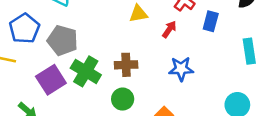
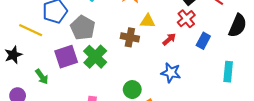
brown cross: (126, 65) -> (130, 37), moved
green circle: (123, 99) -> (132, 90), moved

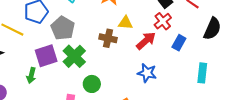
red arrow: (169, 39) -> (146, 41), size x1.5
green arrow: (42, 77) -> (31, 75), moved, turned 49
green circle: (132, 90) -> (92, 84), moved

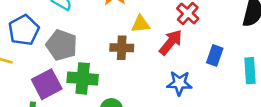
blue rectangle: (179, 43) -> (215, 55), moved
green cross: (74, 56) -> (83, 78), turned -30

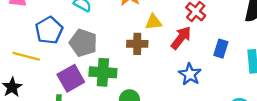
blue star: (179, 83) -> (190, 74), turned 30

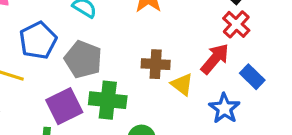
yellow triangle: (154, 22) -> (182, 84), moved, turned 42
blue rectangle: (221, 49) -> (252, 77), moved, turned -66

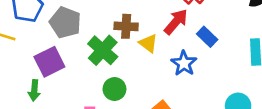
green cross: (108, 100) -> (103, 50), moved, turned 36

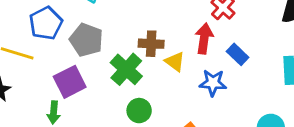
red arrow: (176, 22) -> (204, 39), turned -32
blue star: (184, 63) -> (213, 83), turned -30

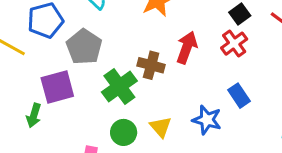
red arrow: (204, 39) -> (187, 48), moved
yellow triangle: (175, 62) -> (161, 127), moved

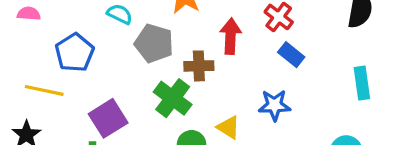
gray pentagon: (84, 47) -> (154, 43), moved
blue rectangle: (239, 96) -> (291, 55), moved

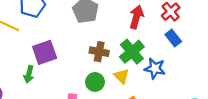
brown cross: (199, 66) -> (99, 52), moved
green cross: (173, 98) -> (132, 52), moved

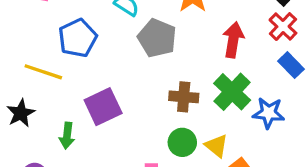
green arrow: (29, 74) -> (67, 136), moved
yellow triangle: (122, 76) -> (216, 146), moved

